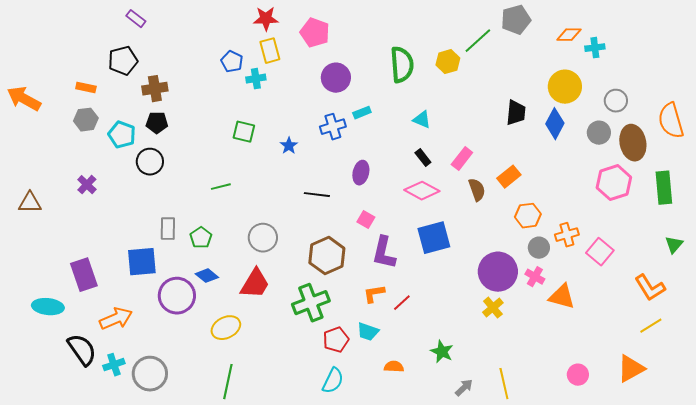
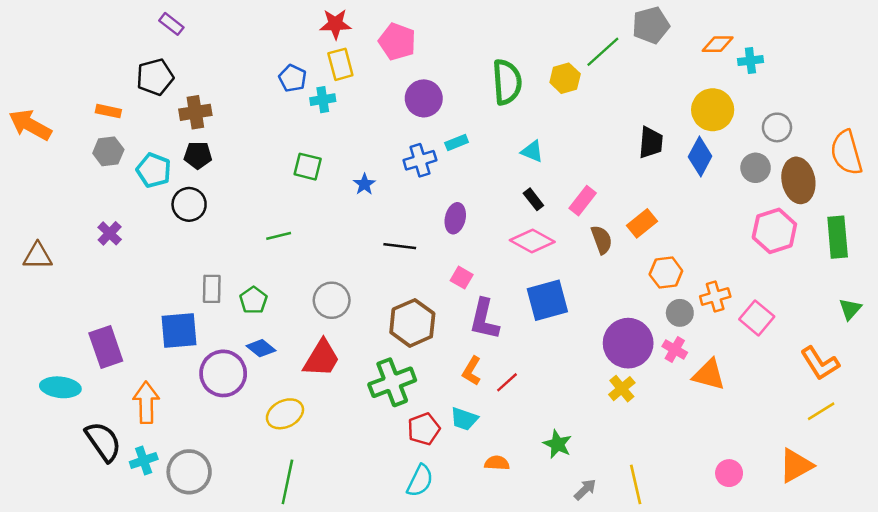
orange L-shape: (374, 294) -> (472, 371), turned -50
orange arrow: (116, 319) -> (146, 402), turned -68

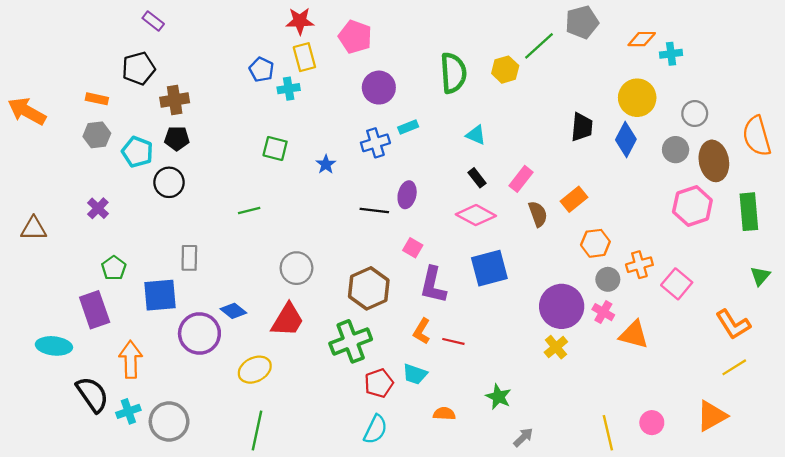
black line: (400, 246) -> (374, 211), moved
green pentagon: (253, 300) -> (114, 268), moved
red line: (507, 382) -> (453, 341), turned 55
yellow line: (636, 484) -> (608, 433), moved

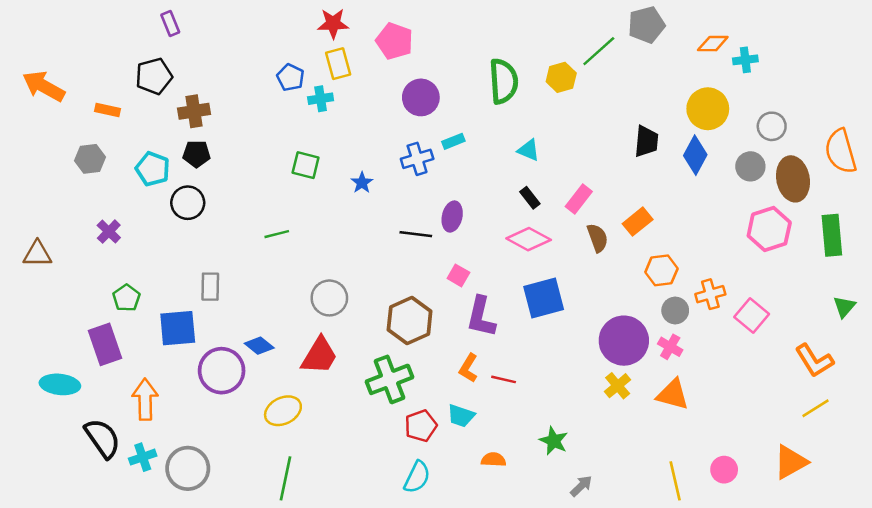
purple rectangle: (153, 21) -> (170, 24), turned 30
orange arrow: (27, 111) -> (44, 86), moved
gray hexagon: (97, 135) -> (90, 159), moved
orange triangle: (634, 335) -> (673, 394), moved

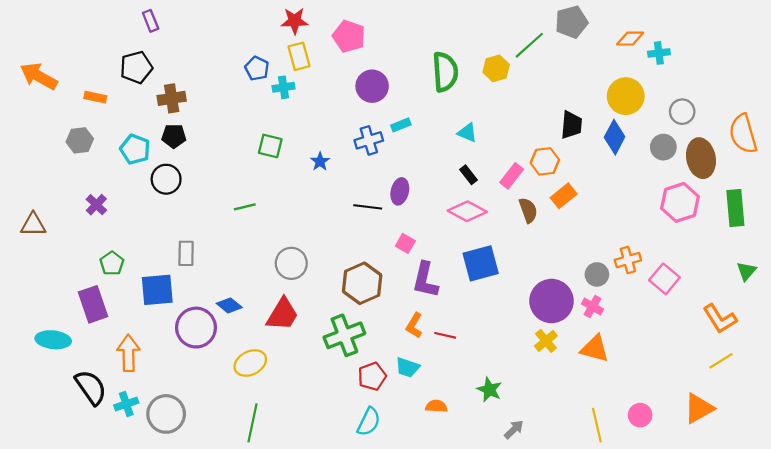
orange hexagon: (661, 270) -> (545, 161), moved

